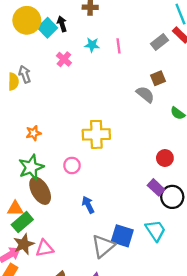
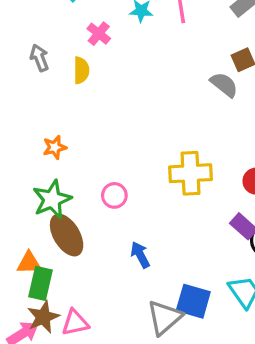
yellow semicircle: (13, 82) -> (81, 70), moved
yellow cross: (96, 134) -> (191, 173), moved
green rectangle: (22, 222) -> (40, 283), turned -35

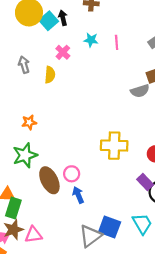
gray semicircle: (224, 85) -> (140, 91), turned 120
pink circle: (114, 195) -> (72, 174), moved
brown ellipse: (67, 235) -> (49, 180), moved

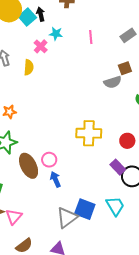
cyan star: (91, 40) -> (56, 34), moved
pink triangle: (33, 235) -> (14, 217), turned -42

